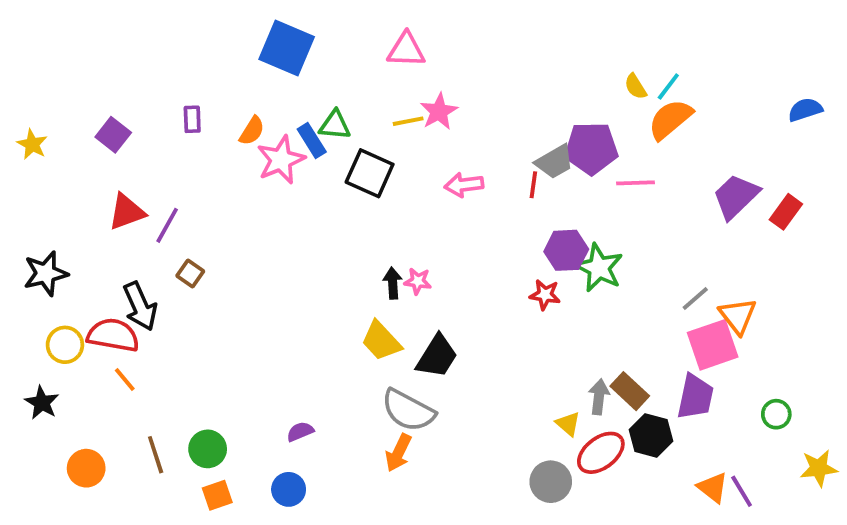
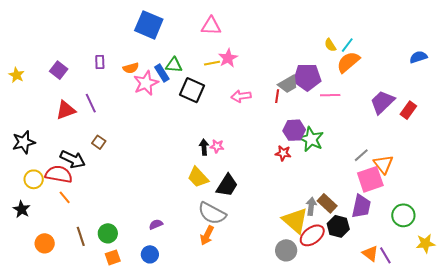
orange semicircle: (252, 131) -> (131, 68), turned 42
purple line: (167, 225) -> (91, 103), moved, turned -54
black arrow: (140, 306) -> (73, 159), turned -40
green circle: (776, 414) -> (403, 215), size x1.5
yellow triangle: (568, 424) -> (295, 220), size x2.0

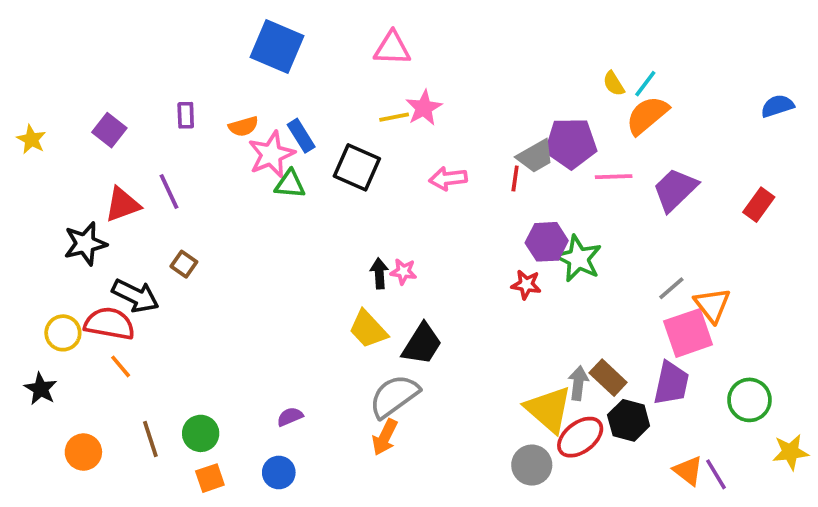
green triangle: (174, 65) -> (290, 184), moved
purple trapezoid: (382, 102) -> (675, 190), moved
black star: (24, 142) -> (85, 244), moved
gray semicircle: (212, 213) -> (394, 396), turned 116

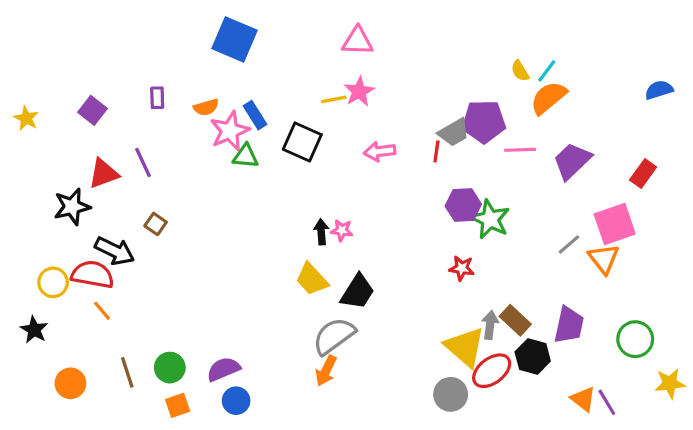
pink triangle: (392, 48) -> (358, 41), moved
red star: (526, 285) -> (462, 268), moved
pink square: (688, 333) -> (615, 224), moved
purple semicircle: (290, 417) -> (223, 369), moved, size x1.5

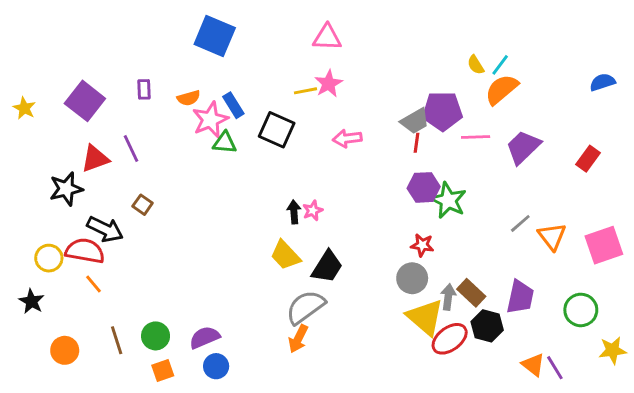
purple square: (93, 110) -> (85, 101), size x1.5
red line: (436, 151) -> (416, 143), moved
pink square: (615, 224) -> (604, 245), moved
pink star: (342, 230) -> (313, 210), turned -30
gray circle: (451, 394) -> (412, 278), moved

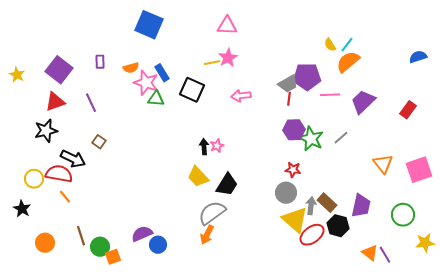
pink star: (210, 120) -> (146, 83), turned -30
red triangle: (95, 159) -> (55, 102), moved
gray line: (520, 223) -> (341, 138), moved
green circle: (156, 336) -> (100, 247), moved
blue circle: (216, 366) -> (158, 245), moved

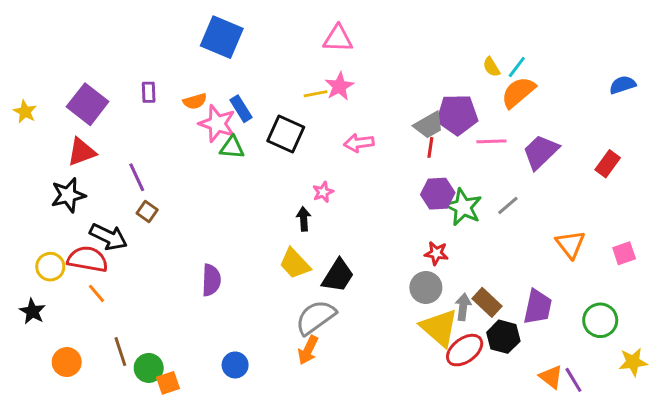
purple line: (91, 103) -> (137, 177), moved
pink star: (217, 146) -> (323, 192), moved
pink square: (419, 170) -> (624, 253), size x0.6
purple semicircle: (142, 234) -> (211, 280), moved, turned 115

